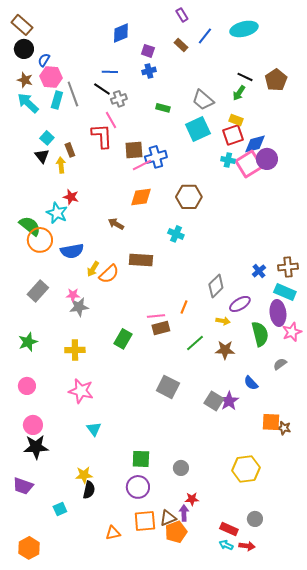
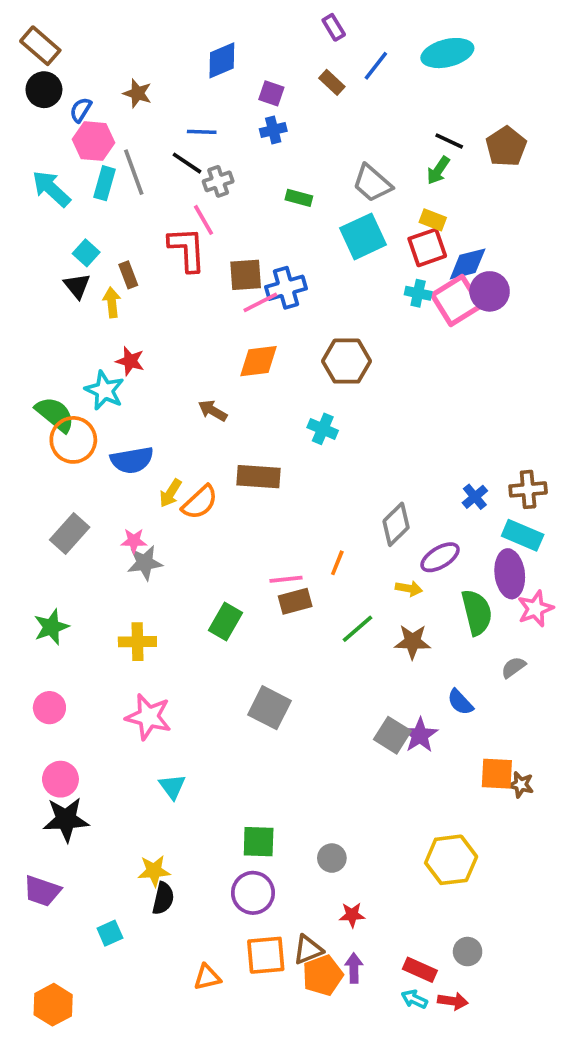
brown star: (25, 80) -> (137, 93), moved
gray square: (168, 387) -> (270, 708), moved
purple arrow: (184, 513) -> (354, 968), moved

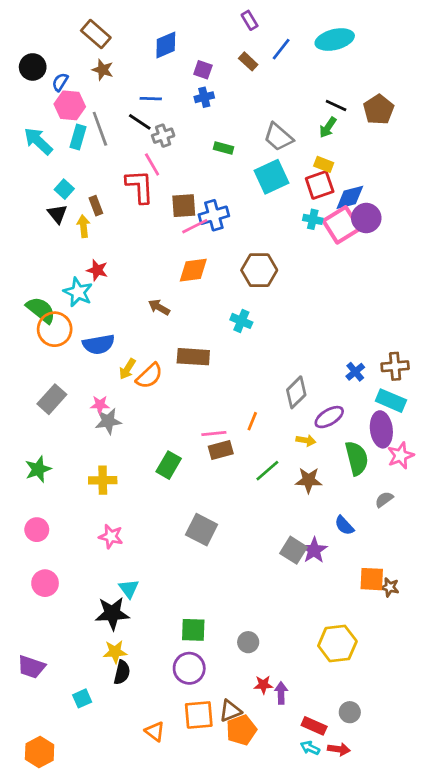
brown rectangle: (40, 46) -> (96, 34), moved
pink star: (148, 717) -> (111, 536), size x0.7
black star: (66, 820) -> (112, 613), moved
purple arrow: (354, 968) -> (281, 693), moved
orange triangle: (207, 977) -> (155, 731), turned 50

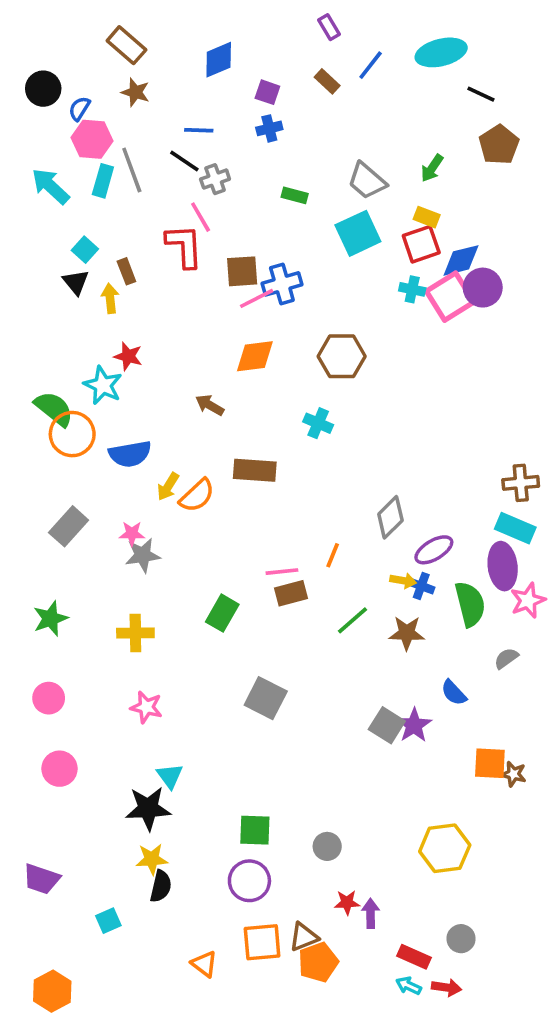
black line: (336, 105) -> (481, 94), moved
blue cross: (355, 372) -> (421, 586), moved, turned -30

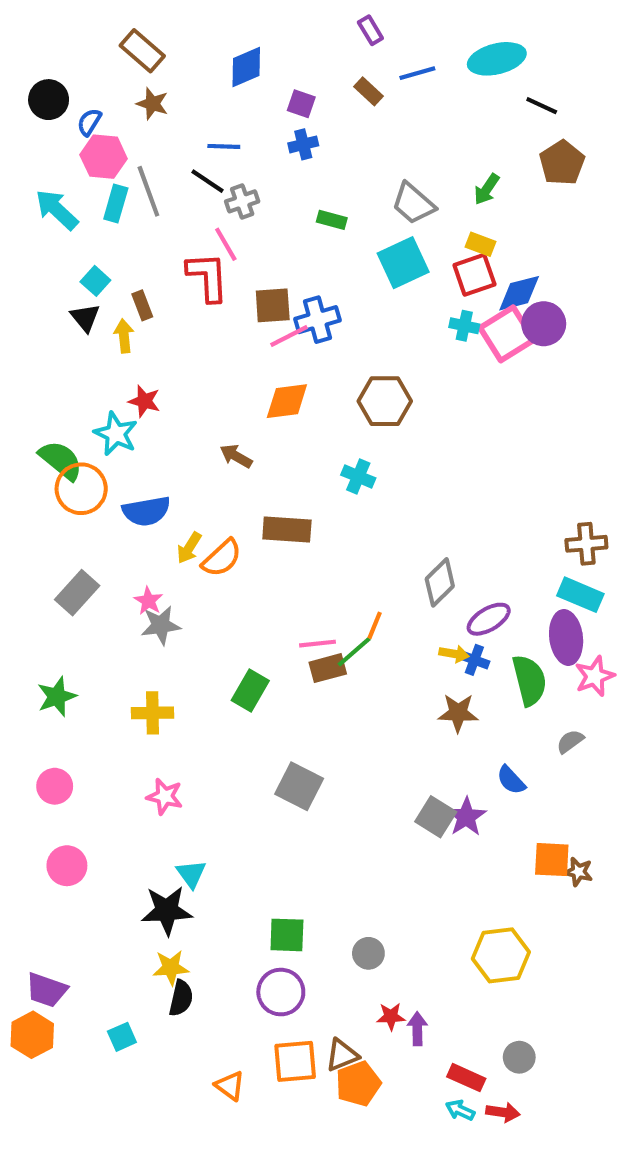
blue line: (371, 65) -> (417, 73), turned 36
pink star: (132, 534) -> (148, 601), turned 30
green line: (352, 620) -> (354, 652), moved
orange hexagon: (52, 991) -> (32, 1035), moved

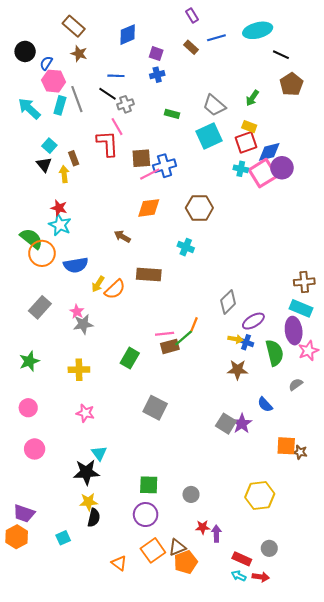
red star: (144, 401) -> (59, 208), moved
orange square: (295, 1061) -> (153, 550), turned -30

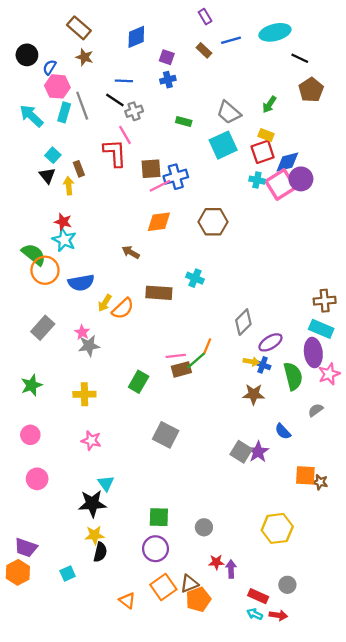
cyan cross: (186, 247) -> (195, 278), moved

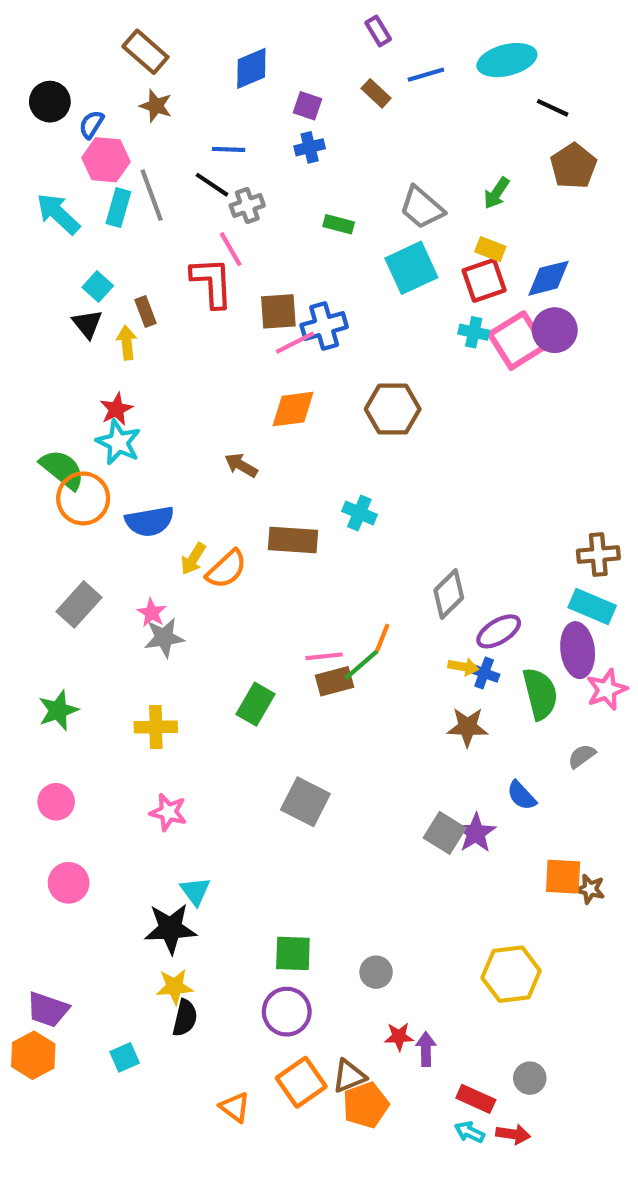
blue diamond: (287, 162) -> (548, 278), moved
red star: (63, 222) -> (116, 409), turned 30

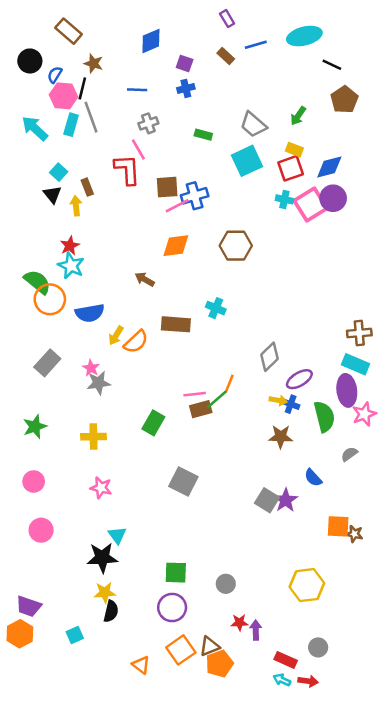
brown rectangle: (145, 52) -> (69, 31), moved
black line: (212, 185) -> (82, 88), moved, turned 70

